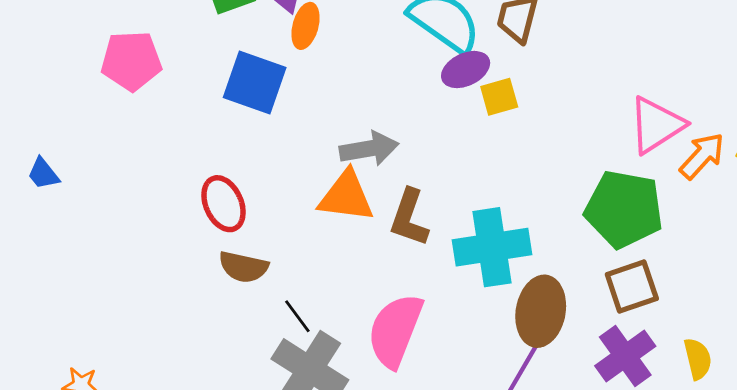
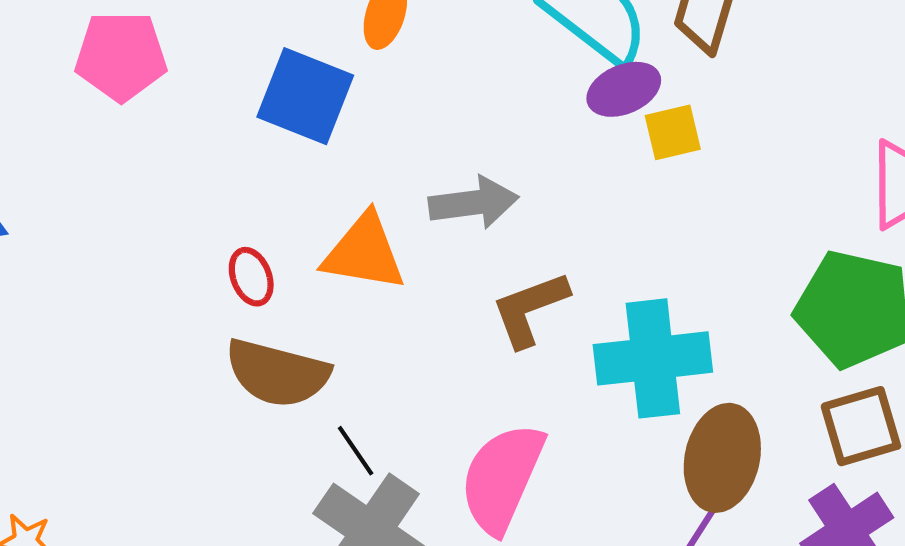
orange triangle: (346, 196) -> (364, 252), moved
red ellipse: (224, 204) -> (251, 277), size x0.7
brown L-shape: (409, 218) -> (530, 309), turned 48
brown semicircle: (243, 267) -> (277, 373), size x1.4

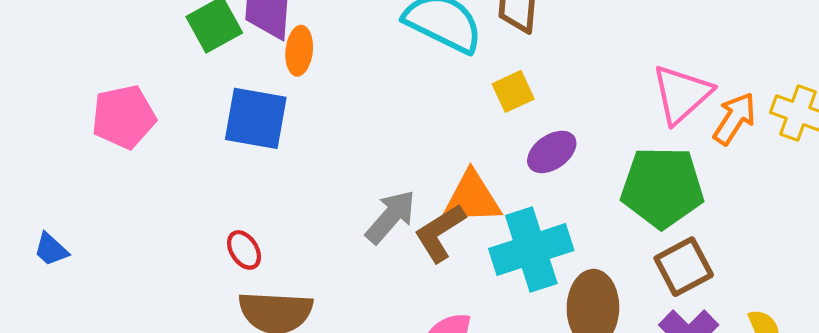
purple ellipse: (624, 89) -> (552, 152), moved
gray arrow: (474, 203) -> (391, 217), moved, turned -30
orange triangle: (364, 252) -> (472, 198), moved

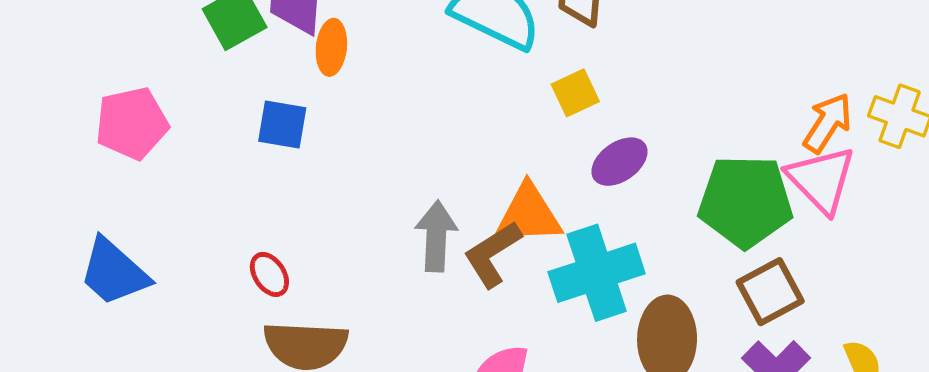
pink triangle: (682, 94) -> (821, 180), moved, turned -32
blue square: (256, 118) -> (282, 125), size x0.7
gray arrow: (391, 217) -> (436, 236), turned -38
blue trapezoid: (51, 249) -> (114, 272), moved, size x1.8

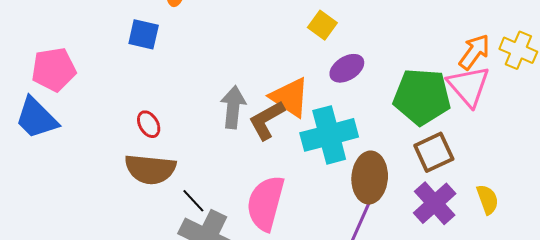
yellow square: (575, 93) -> (322, 25), turned -32
pink pentagon: (132, 123) -> (54, 69), moved
orange triangle: (528, 215) -> (290, 97), turned 33
red ellipse: (269, 274) -> (149, 124), moved

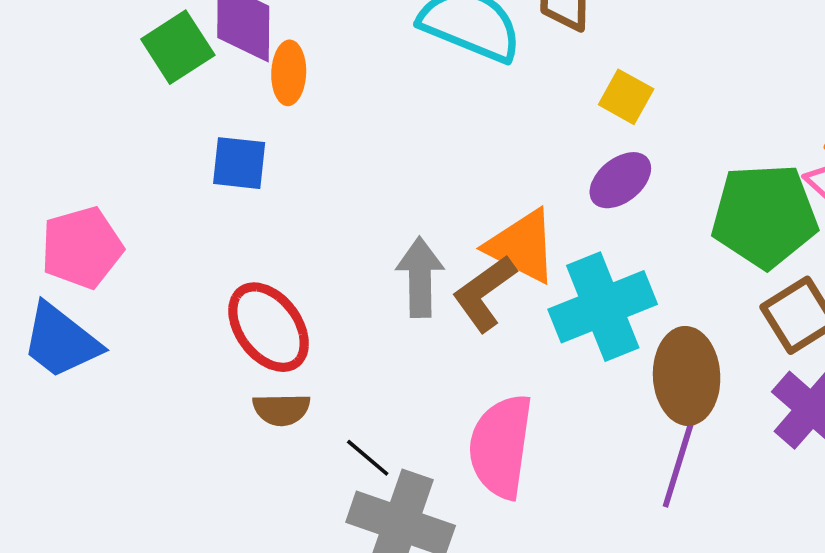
yellow square: (322, 25) -> (626, 97), moved
red ellipse: (149, 124) -> (269, 327), size x1.8
brown semicircle: (150, 169) -> (281, 409), size x0.6

